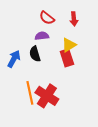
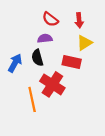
yellow triangle: (69, 45) -> (84, 43), moved
red rectangle: (67, 58) -> (72, 62), turned -60
red cross: (47, 96) -> (52, 84), moved

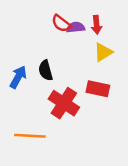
purple semicircle: (45, 38) -> (76, 27), moved
red rectangle: (72, 62) -> (98, 89), moved
orange line: (32, 99) -> (30, 136), moved, turned -75

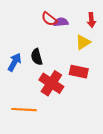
red arrow: (96, 25) -> (91, 20), moved

